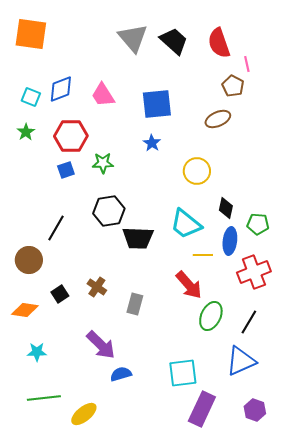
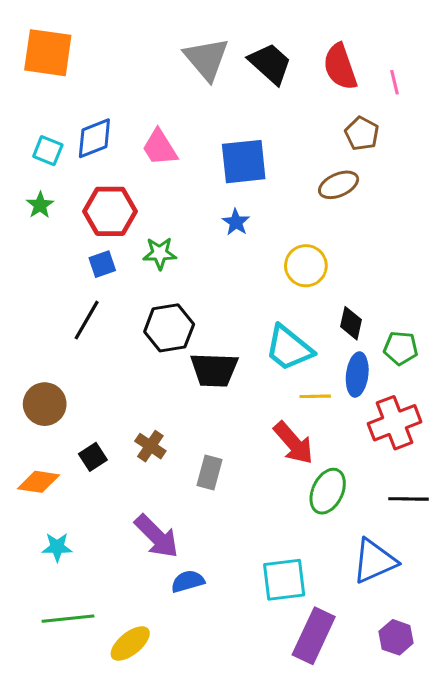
pink line: (247, 64) -> (395, 82), moved
black line: (56, 228) -> (87, 320), moved
black line: (249, 322) -> (409, 499), moved, turned 60

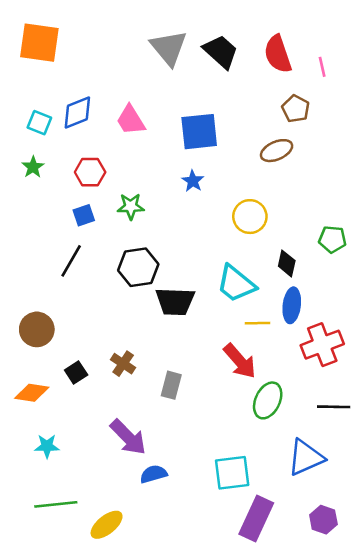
red hexagon: (110, 211) -> (90, 172), size x0.7
green pentagon: (401, 348) -> (332, 239), moved

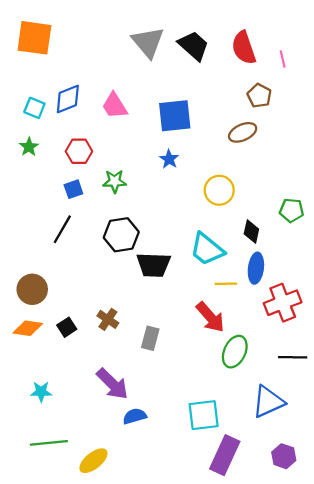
orange diamond: (32, 393) -> (28, 328), moved

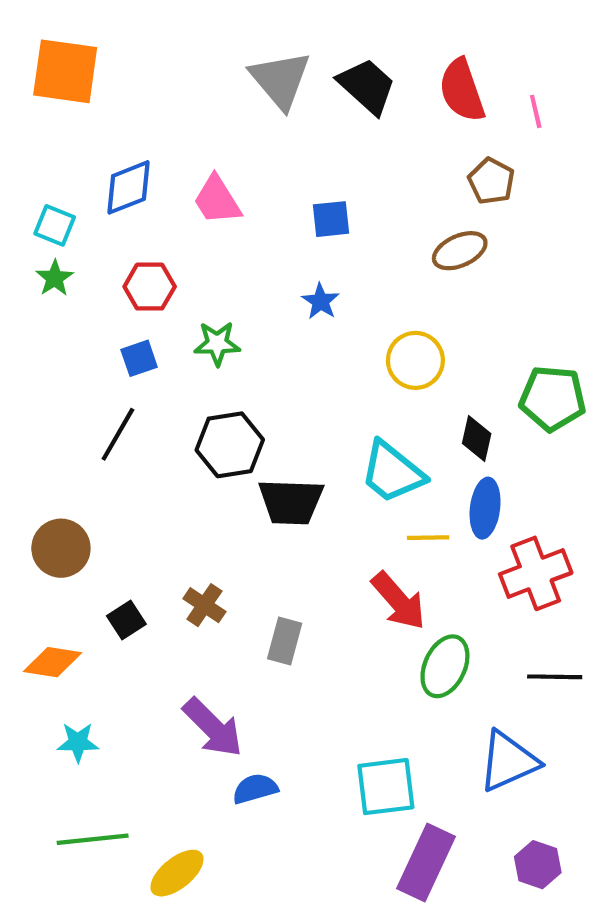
cyan square: (34, 108) -> (55, 225), moved
blue square: (175, 116) -> (331, 219), size x0.6
green pentagon: (292, 210) -> (553, 398), size x1.4
orange diamond: (28, 328) -> (53, 662), moved

